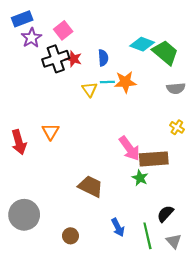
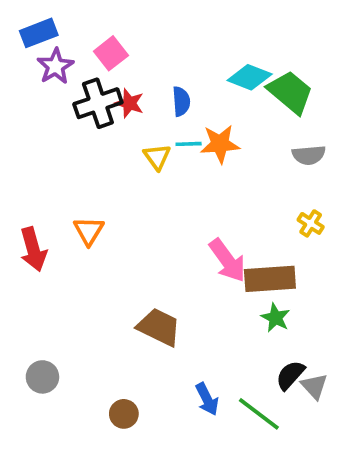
green star: (140, 178) -> (275, 318), moved
gray circle: (24, 215) -> (42, 377), size x0.6
green line: (147, 236) -> (259, 414), turned -40
gray triangle: (174, 241) -> (314, 386), moved

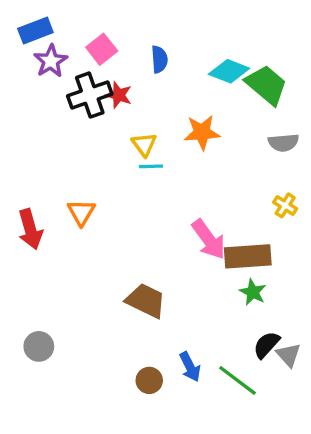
blue semicircle: (181, 101) -> (159, 59), moved
cyan line: (189, 144) -> (151, 166), moved
brown circle: (124, 414) -> (149, 380), moved

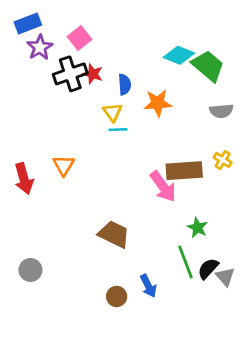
blue semicircle: (159, 59) -> (125, 84), moved
brown rectangle: (248, 256) -> (184, 171), moved
green line: (238, 380) -> (186, 262), moved, turned 32

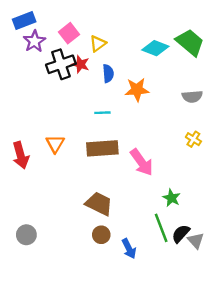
green trapezoid: (208, 66) -> (190, 42), moved
yellow triangle: (113, 112) -> (98, 44), moved, turned 30
brown rectangle: (184, 171) -> (102, 148), moved
brown circle: (117, 296) -> (101, 235), moved

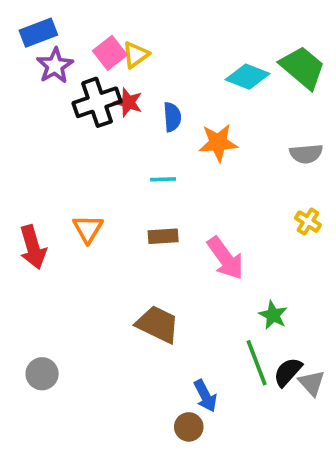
yellow triangle: (98, 44) -> (136, 55), moved
brown rectangle: (102, 148) -> (163, 236), size x0.6
brown circle: (101, 235) -> (189, 427), moved

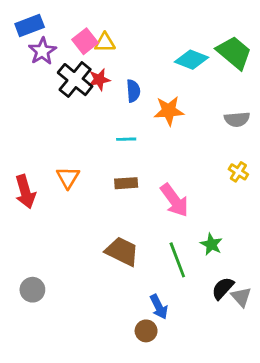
yellow triangle: (136, 55) -> (105, 43), turned 35
black cross: (97, 102) -> (75, 80), turned -32
red star: (128, 102) -> (99, 80), turned -30
green line: (257, 363) -> (177, 260), moved

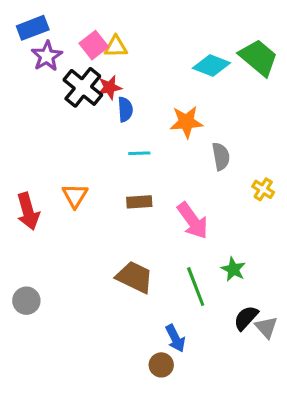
blue semicircle: (133, 91) -> (125, 109), moved
gray semicircle: (237, 119) -> (221, 156), moved, turned -95
gray circle: (32, 290) -> (26, 301), moved

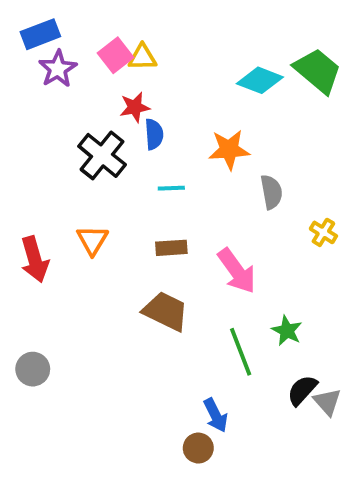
black cross: (83, 87) -> (102, 155), moved
brown trapezoid: (135, 277) -> (166, 311), moved

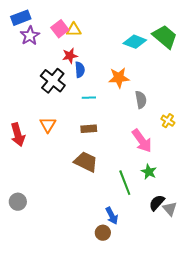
pink arrow: (237, 271) -> (142, 141), moved
gray circle: (33, 369) -> (18, 202), moved

